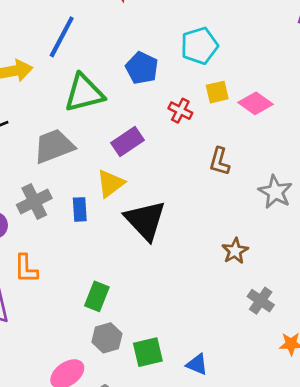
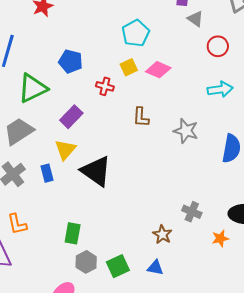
cyan pentagon: (199, 46) -> (136, 33), moved
brown star: (235, 251) -> (162, 234), moved

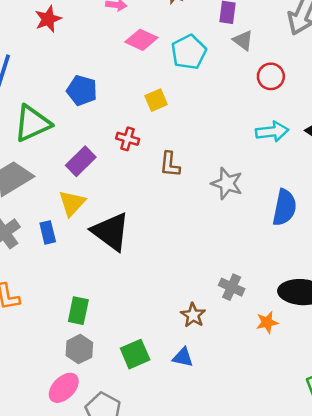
cyan pentagon: (136, 33) -> (189, 52), moved
pink diamond: (158, 70) -> (141, 40), moved
red cross: (105, 86) -> (128, 139), moved
gray hexagon: (86, 262) -> (79, 349), moved

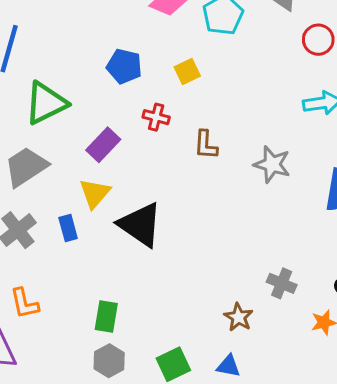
blue pentagon: (82, 90) -> (124, 66), moved

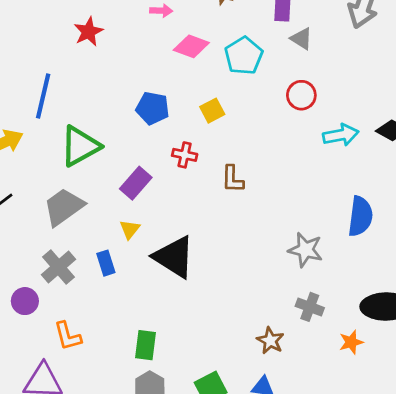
red circle: (318, 40) -> (301, 95), moved
gray star: (272, 164) -> (305, 250), moved
yellow triangle: (95, 193) -> (130, 229), size x0.7

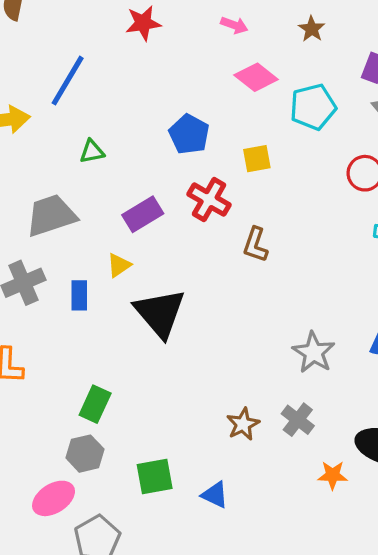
green triangle: (80, 146) -> (92, 152), size x0.5
red cross: (185, 155) -> (209, 200), size x1.4
brown star: (270, 341) -> (243, 424), moved

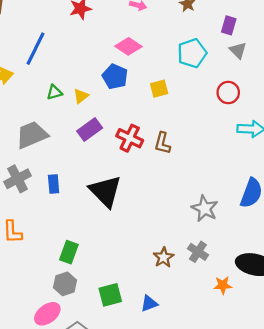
pink diamond: (256, 77) -> (128, 46), moved
red cross: (209, 200) -> (130, 138), moved
yellow triangle: (119, 265) -> (81, 96), moved
blue triangle: (215, 495) -> (149, 303), turned -42

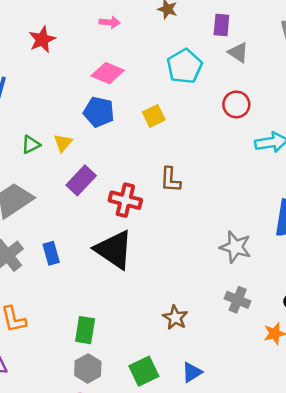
red cross: (130, 138) -> (125, 200), moved
brown star: (164, 257) -> (175, 318), moved

